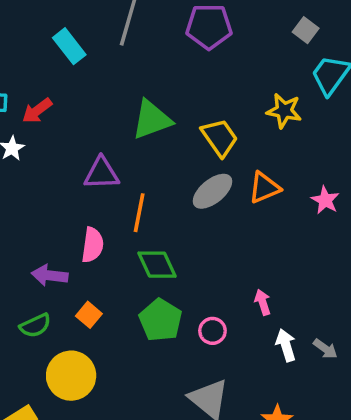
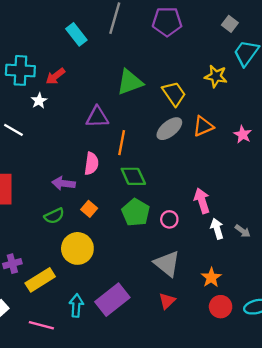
pink arrow: (263, 302) -> (202, 201), size x1.5

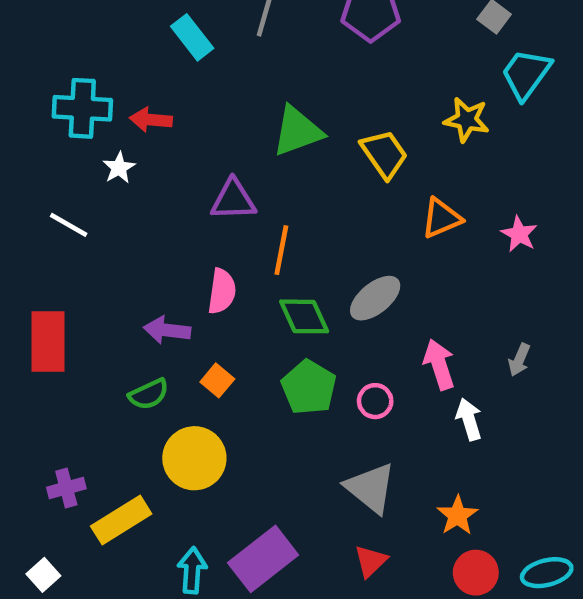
red arrow: (55, 76) -> (151, 120), turned 42
gray ellipse: (169, 129) -> (375, 298), moved
gray arrow: (243, 231) -> (519, 360), moved, turned 77

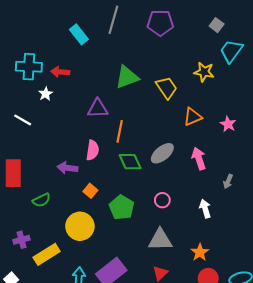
pink arrow: (439, 364) -> (199, 158), moved
green pentagon: (309, 387) -> (122, 207), moved
green semicircle: (149, 394) -> (41, 200), moved
gray triangle: (371, 488) -> (160, 240), turned -40

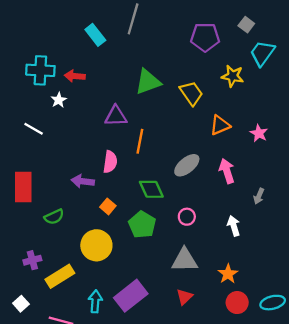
purple pentagon: (160, 23) -> (205, 37), moved
green diamond: (130, 162) -> (151, 189), moved

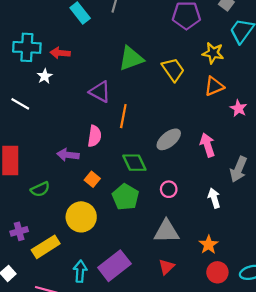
purple triangle: (116, 116) -> (100, 92), turned 30
orange triangle: (220, 125) -> (214, 86), moved
gray arrow: (259, 196) -> (238, 169), size x1.6

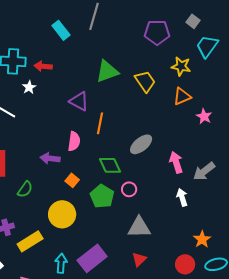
pink arrow: (207, 145) -> (176, 162), moved
gray arrow: (238, 169) -> (204, 171), turned 30
green semicircle: (40, 189) -> (25, 189), turned -30
pink circle: (169, 189) -> (129, 189), moved
orange star: (209, 245) -> (202, 239), moved

